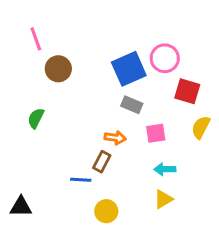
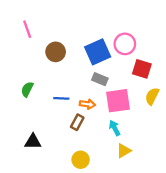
brown circle: (58, 69) -> (56, 52), moved
pink square: (156, 133) -> (118, 101), size x1.6
cyan arrow: (165, 169) -> (115, 128), moved, turned 63
blue line: (81, 180) -> (61, 98), moved
black triangle: (21, 207) -> (33, 142), moved

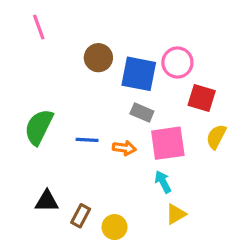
pink line: (27, 29) -> (39, 27), moved
brown circle: (56, 52) -> (98, 58), moved
blue square: (98, 52) -> (139, 74), turned 35
green semicircle: (27, 89) -> (39, 127), size x1.6
brown rectangle: (77, 122) -> (81, 216), moved

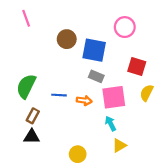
pink circle: (177, 63) -> (125, 27), moved
brown rectangle: (81, 216) -> (33, 116), moved

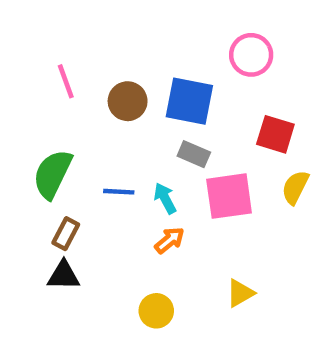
pink line: (26, 18) -> (66, 81), moved
brown circle: (67, 39) -> (128, 101), moved
orange arrow: (84, 100) -> (169, 240), moved, turned -48
cyan arrow: (111, 123) -> (165, 198), moved

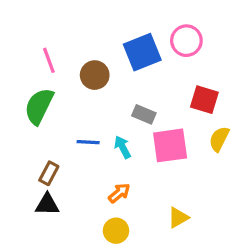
blue square: (189, 101) -> (142, 52), moved, turned -33
green semicircle: (53, 174) -> (39, 106), moved
orange arrow: (169, 240) -> (119, 193), moved

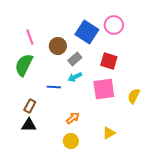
blue square: (142, 52) -> (87, 32), turned -35
red square: (204, 100) -> (109, 61), moved
gray rectangle: (144, 114) -> (75, 59), moved, turned -64
yellow semicircle: (219, 139) -> (134, 96), moved
cyan arrow: (123, 147) -> (75, 77), moved, turned -88

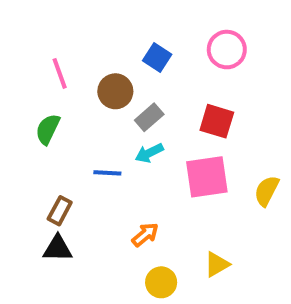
blue square: (87, 32) -> (157, 57), moved, size x0.6
green semicircle: (24, 65) -> (48, 129), size x0.7
yellow circle: (71, 141) -> (161, 282), moved

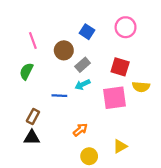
yellow semicircle: (267, 191) -> (141, 87), moved, turned -112

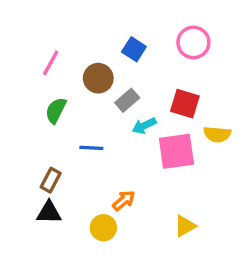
pink line: (33, 40) -> (51, 63), turned 49
green semicircle: (26, 71) -> (56, 110), moved
cyan arrow: (83, 85) -> (144, 126), moved
yellow circle: (89, 156) -> (103, 228), moved

